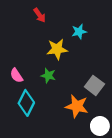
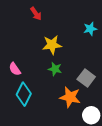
cyan star: (79, 32) -> (90, 29), moved
green star: (48, 76) -> (55, 69), moved

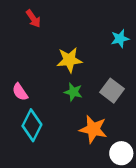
red arrow: (36, 14) -> (33, 19), moved
gray square: (86, 78) -> (112, 91), moved

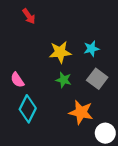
cyan star: (120, 39) -> (91, 49), moved

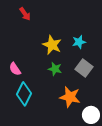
yellow star: (60, 52) -> (52, 45), turned 30

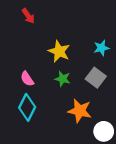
cyan star: (79, 42) -> (101, 48), moved
pink semicircle: (15, 69) -> (27, 79), moved

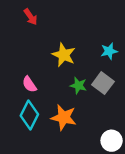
green star: (63, 79) -> (78, 86), moved
orange star: (80, 111) -> (64, 117), moved

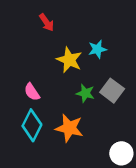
red arrow: (31, 17) -> (47, 22), moved
cyan star: (109, 51) -> (97, 49), moved

